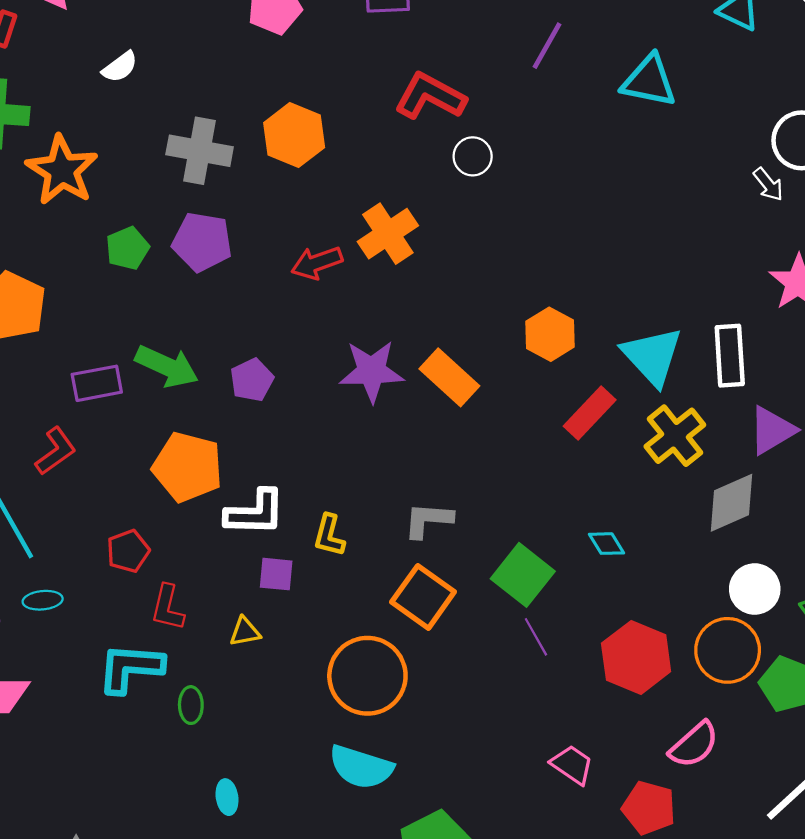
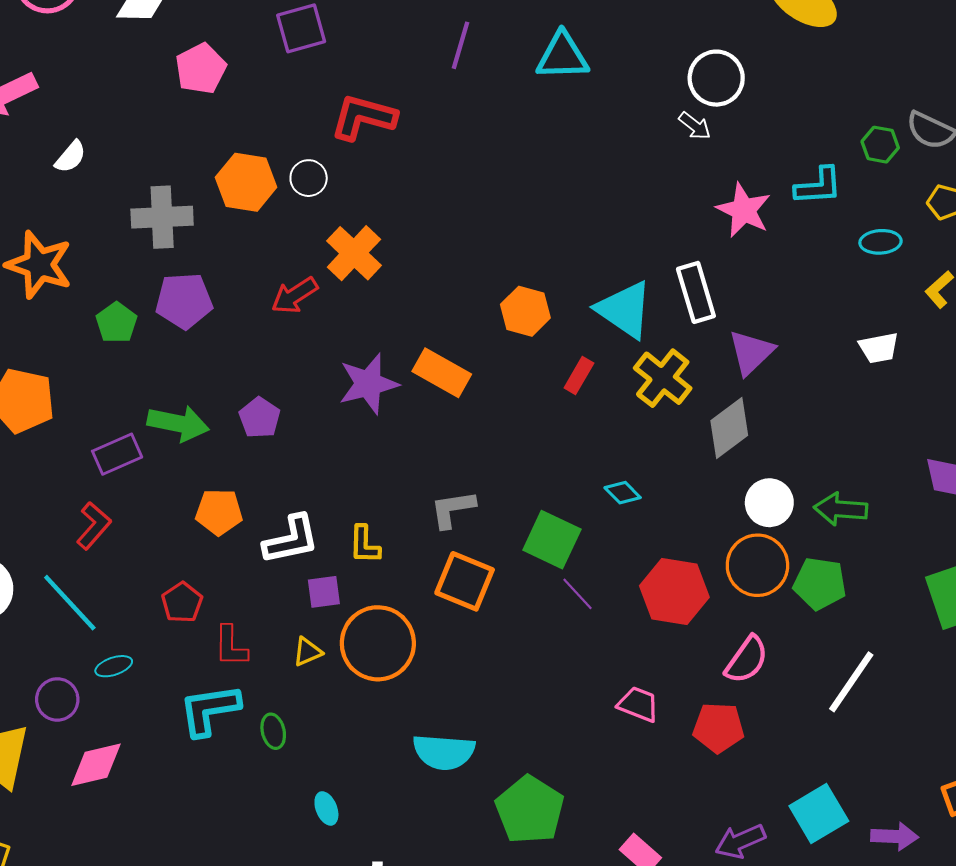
white circle: (473, 156) -> (309, 178), moved
red rectangle: (590, 413) -> (579, 376), size x0.7
orange pentagon: (188, 467) -> (219, 512), size x0.7
orange circle: (367, 676) -> (378, 643), moved

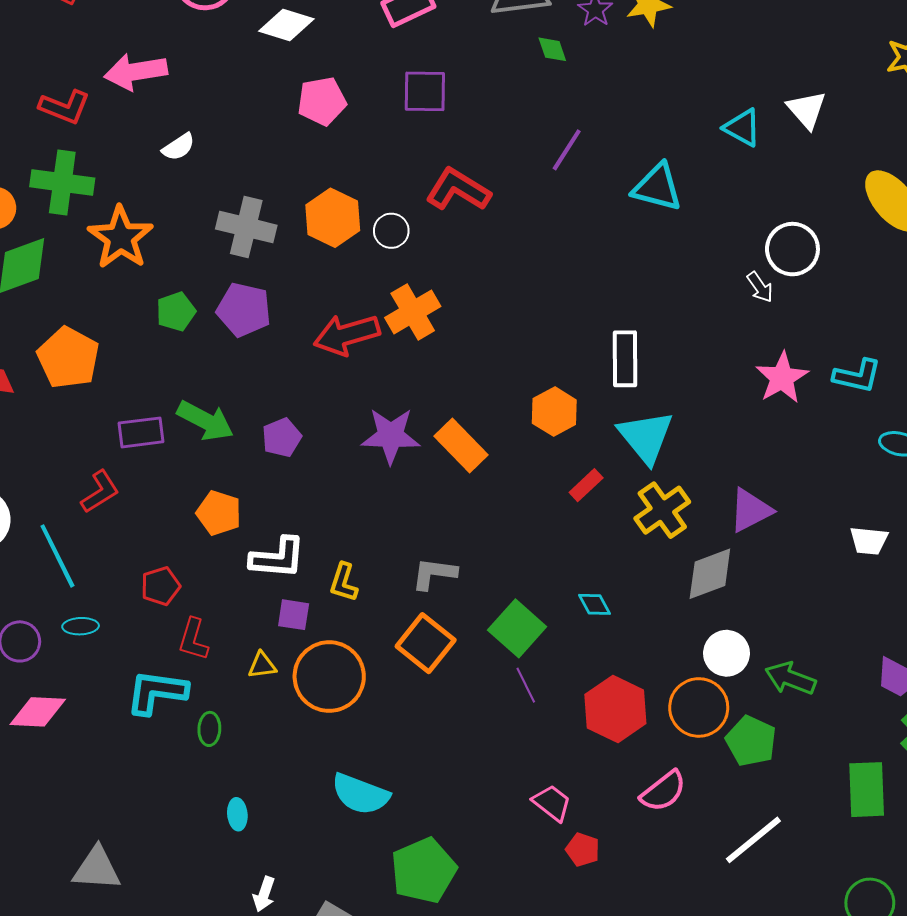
white rectangle: (696, 292) -> (625, 359), moved
red arrow: (294, 295) -> (347, 335), size x1.4
red pentagon: (718, 728) -> (583, 850), moved, size x0.7

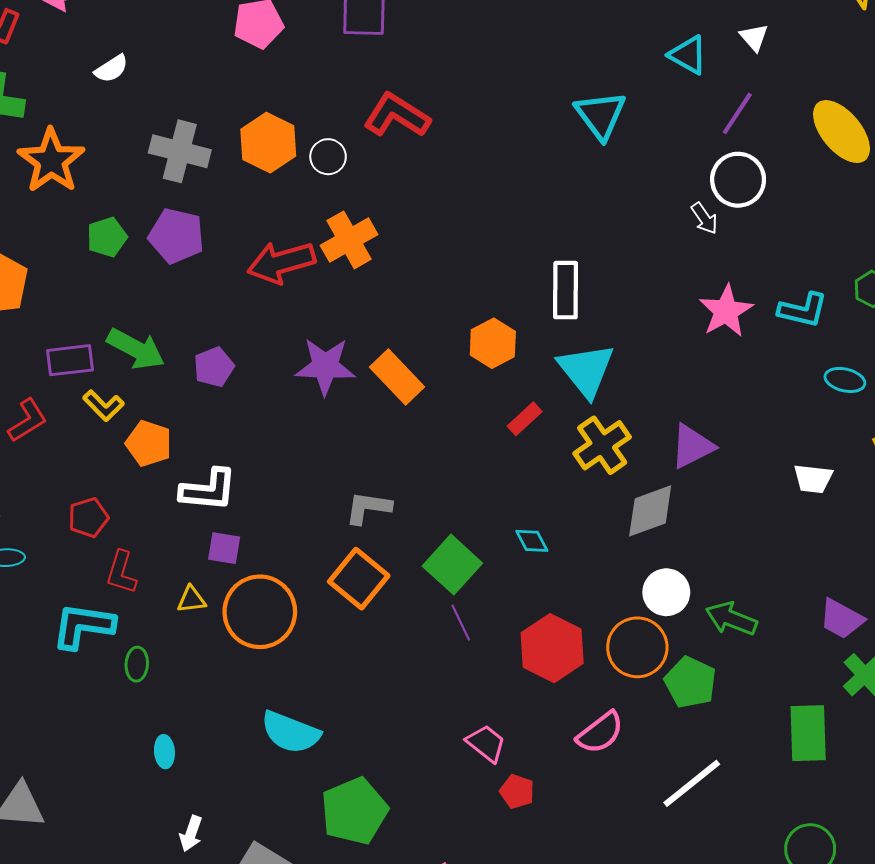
white triangle: (807, 110) -> (754, 37), size x0.7
purple line: (567, 150) -> (737, 113), moved
cyan triangle: (657, 187) -> (601, 115), turned 38
yellow L-shape: (344, 582) -> (103, 406), moved, turned -63

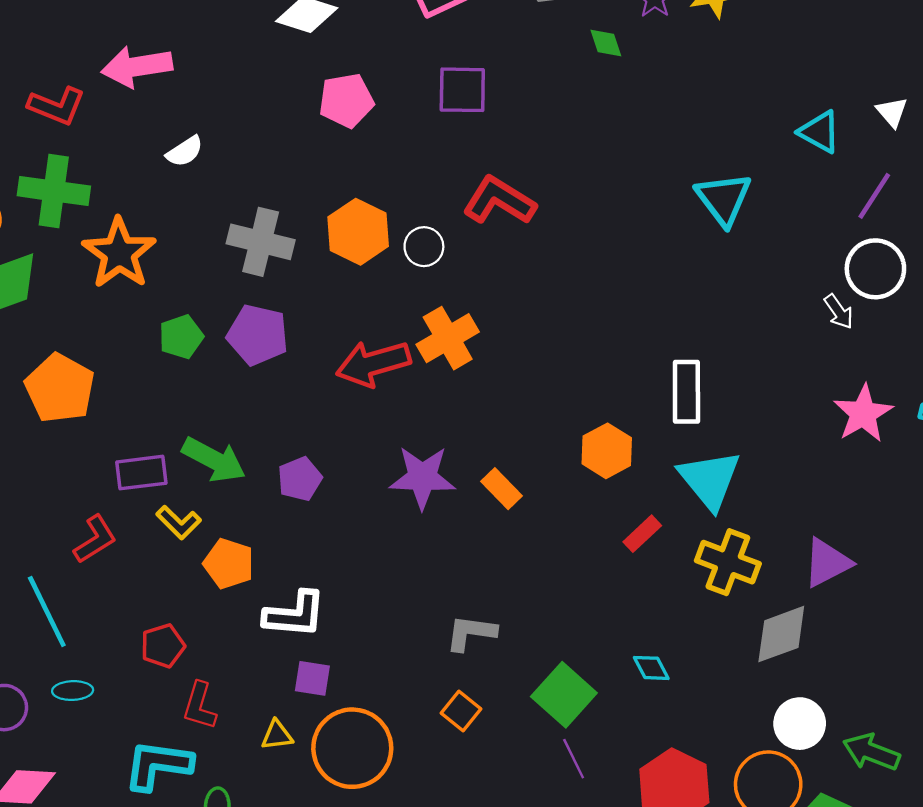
orange rectangle: (397, 377) -> (501, 489), size x0.7
yellow cross: (602, 445) -> (728, 562), turned -34
orange square: (359, 579) -> (461, 711), size x0.6

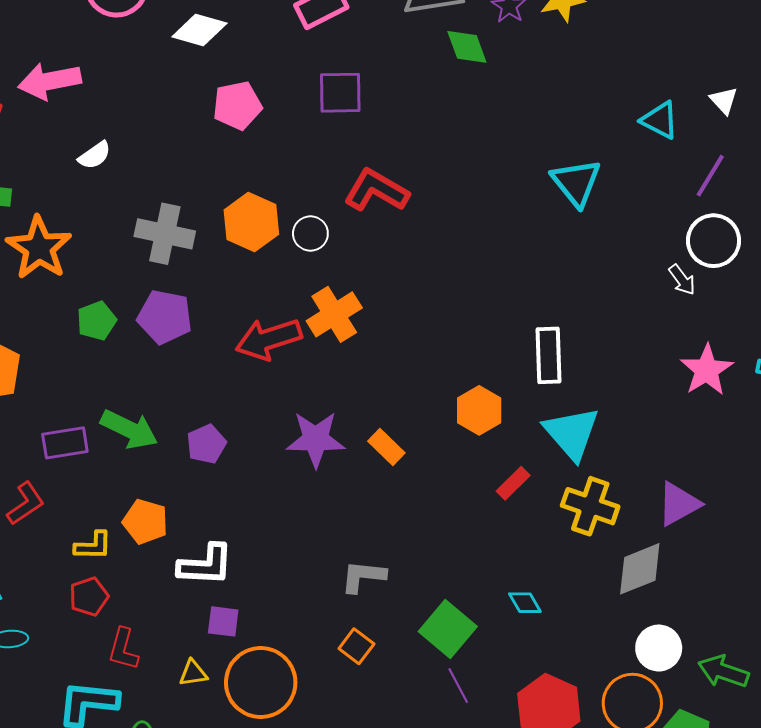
green diamond: (606, 43) -> (467, 47), size x1.4
yellow L-shape: (179, 522) -> (93, 546), moved, turned -42

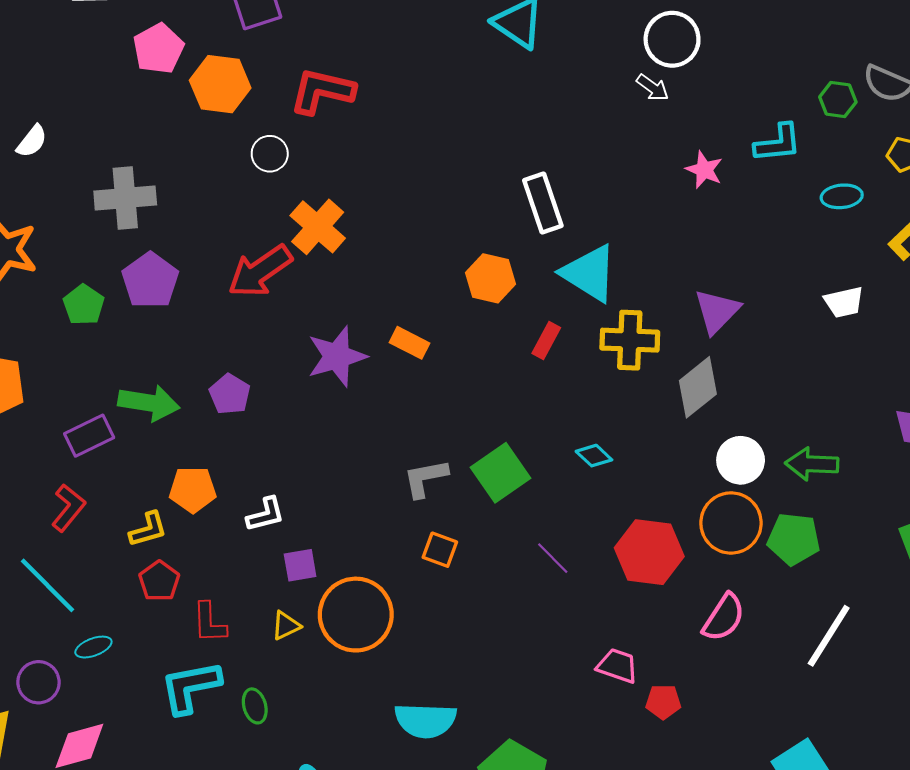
orange hexagon: (251, 222) -> (220, 84), moved
purple pentagon: (165, 317) -> (150, 280), turned -30
pink star: (707, 370) -> (704, 170), size x0.7
white L-shape: (206, 565) -> (266, 514), size x0.7
green square: (448, 629) -> (501, 473), moved, turned 32

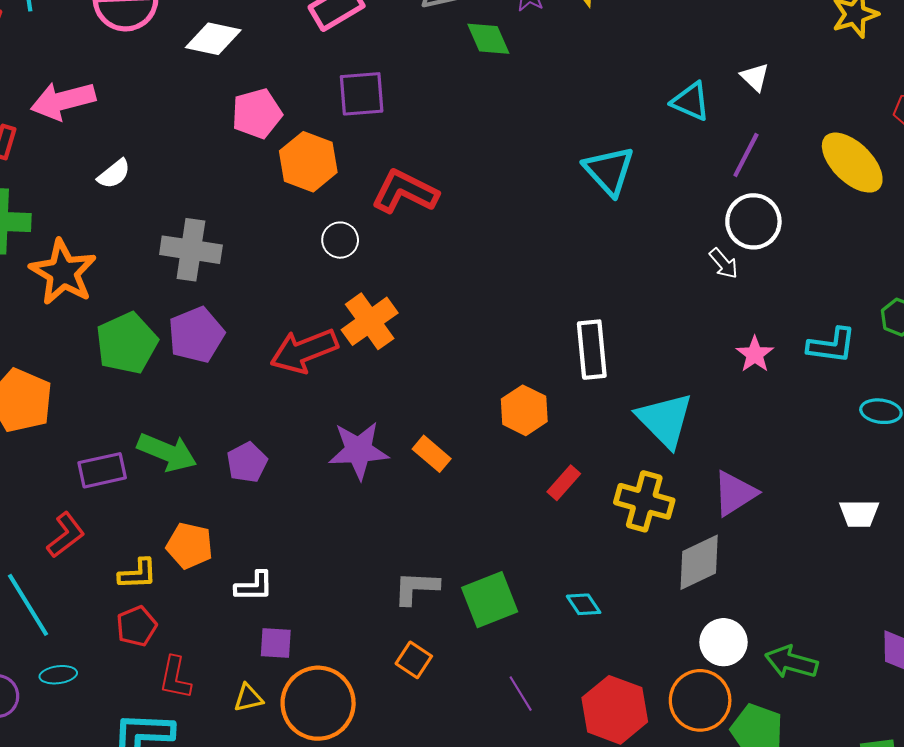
cyan triangle: (589, 273) -> (665, 420), moved
green pentagon: (84, 305) -> (127, 343), size x1.5

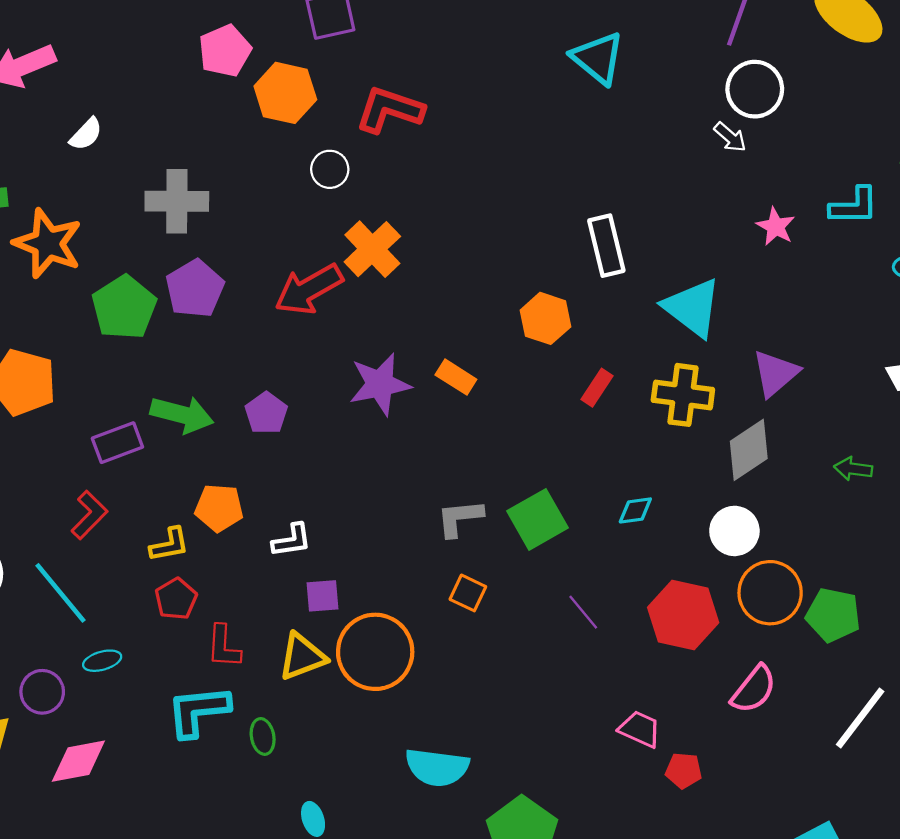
cyan diamond: (584, 604) -> (635, 510), turned -56
white circle: (723, 642) -> (734, 531), moved
green arrow: (791, 662) -> (853, 469), moved, size x0.7
yellow triangle: (248, 698) -> (302, 657), size x1.6

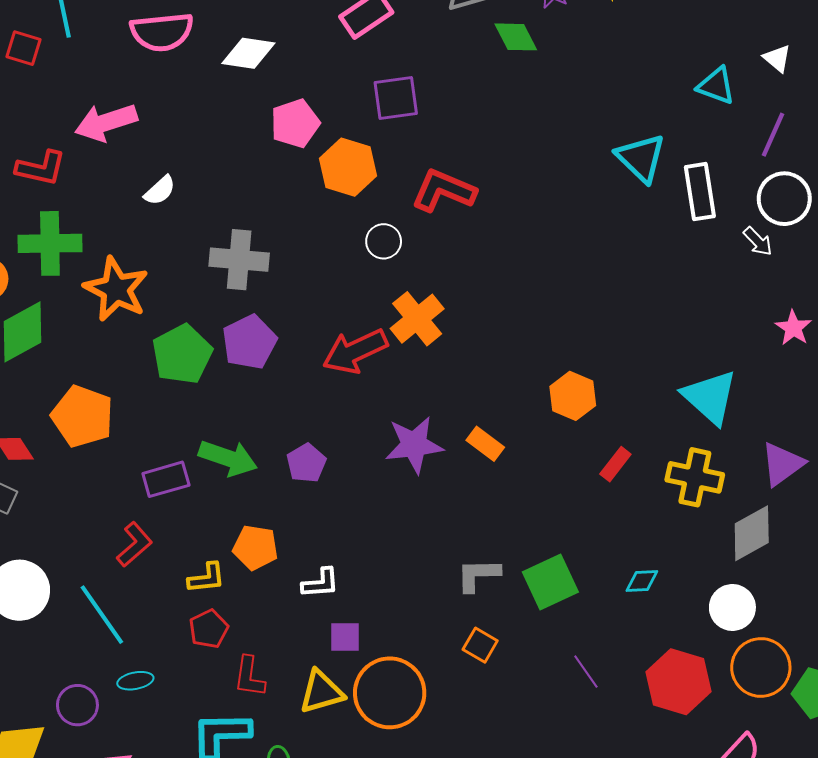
white rectangle: (606, 246) -> (700, 192), moved

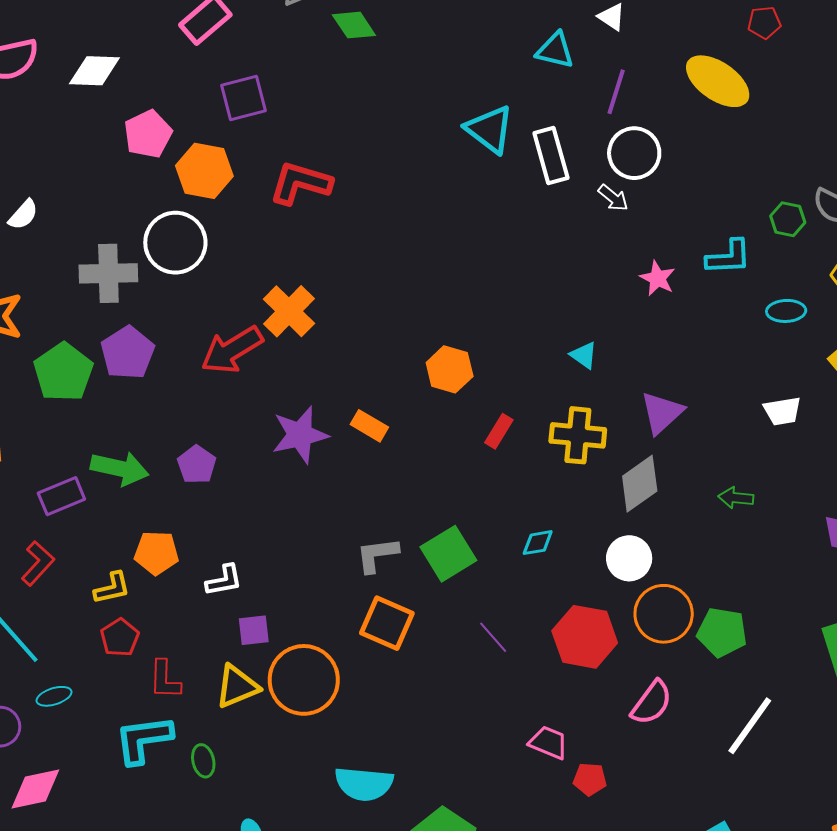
white circle: (384, 241) -> (175, 243), moved, size x1.8
cyan triangle: (710, 397) -> (584, 355), size x0.5
orange square: (480, 645) -> (387, 623), size x1.6

